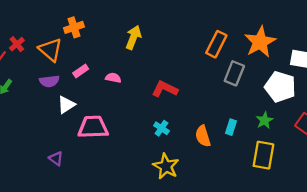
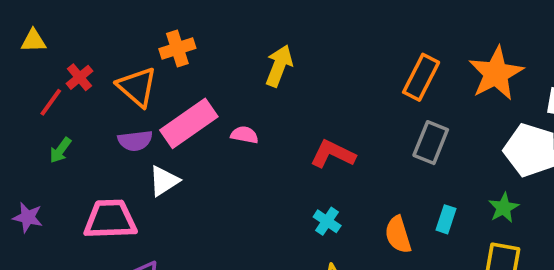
pink rectangle: (81, 71) -> (189, 123), size x2.0
gray rectangle: (234, 73) -> (431, 143), moved
pink trapezoid: (93, 127) -> (110, 219), moved

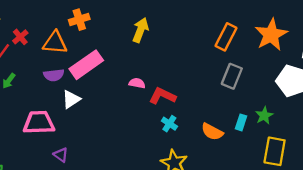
orange triangle: (137, 87) -> (55, 43), turned -36
pink semicircle: (245, 135) -> (137, 83), moved
red L-shape: (333, 154) -> (162, 96), moved
green star: (504, 208) -> (264, 116), moved
orange semicircle: (398, 235) -> (212, 132), turned -45

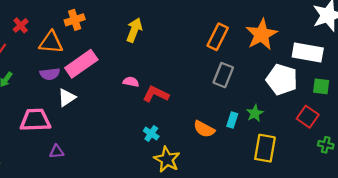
red cross: (20, 37) -> (21, 25), moved
cyan cross: (169, 124) -> (151, 134), moved
purple triangle: (61, 155) -> (57, 152), turned -42

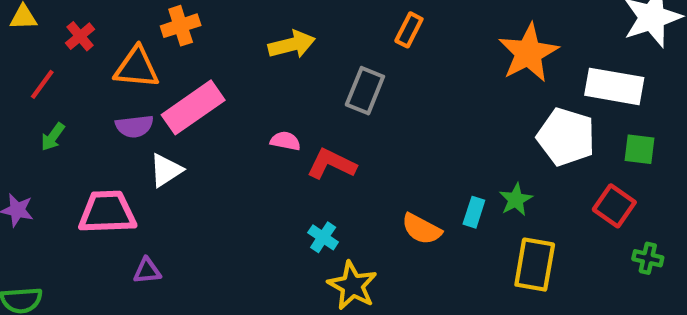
yellow arrow: (134, 30) -> (292, 45), turned 55
orange rectangle: (218, 37) -> (409, 30), moved, size x0.7
gray rectangle: (223, 75) -> (365, 91), moved

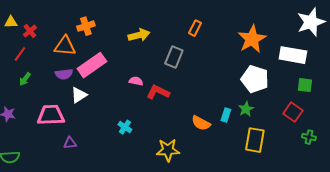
red cross: (80, 36) -> (30, 31), moved
white pentagon: (566, 137) -> (255, 79), moved
cyan cross: (323, 237) -> (125, 127), moved
yellow star: (352, 285) -> (168, 150), turned -30

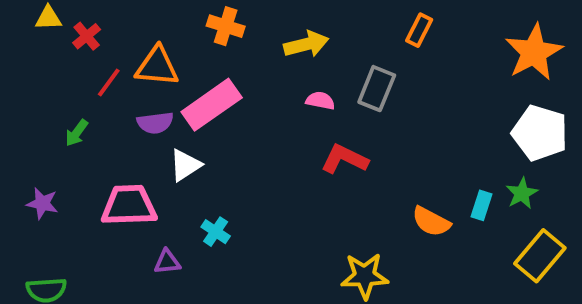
orange cross: (86, 26) -> (226, 26), moved, turned 36
red line: (20, 54) -> (109, 83), moved
pink semicircle: (136, 81) -> (320, 101), moved
cyan cross: (125, 127) -> (216, 232), moved
yellow rectangle: (255, 140) -> (540, 256), turned 30

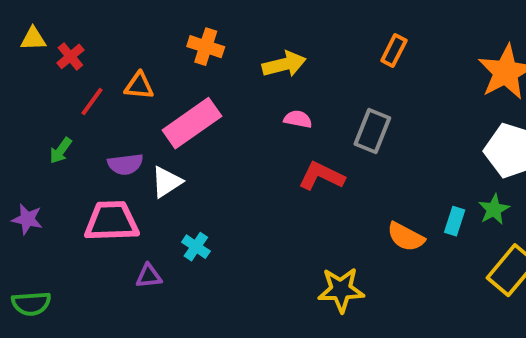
orange triangle: (157, 66) -> (139, 86), size x0.7
gray rectangle: (377, 89) -> (372, 131), moved
purple semicircle: (155, 123) -> (125, 164), moved

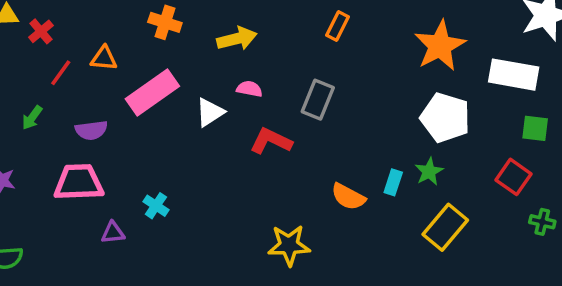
white triangle: (166, 182) -> (210, 112), moved

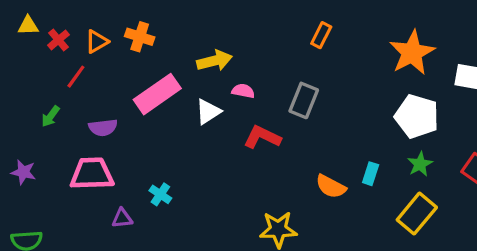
orange cross: (165, 22) -> (140, 37), moved
yellow arrow: (237, 39) -> (215, 61), moved
orange triangle: (104, 58) -> (97, 42), moved, turned -35
green star: (429, 172) -> (420, 164), moved

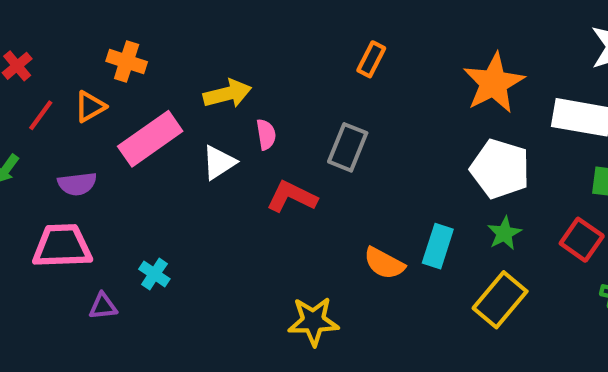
orange triangle: (97, 42) -> (90, 107), moved
pink semicircle: (243, 91) -> (266, 134), turned 70
cyan rectangle: (371, 174) -> (438, 246), size x1.4

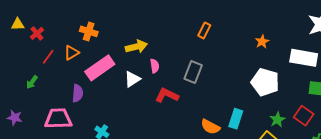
orange star: (494, 83) -> (262, 42), size x0.5
purple semicircle: (77, 184) -> (78, 93), moved, turned -78
green star: (504, 233) -> (277, 120), moved

